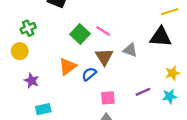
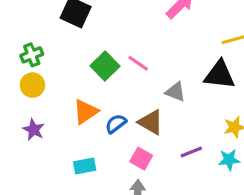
yellow circle: (20, 51) -> (32, 85), moved
brown triangle: (104, 57) -> (151, 122), moved, turned -30
pink square: (108, 98) -> (141, 159), turned 32
cyan rectangle: (43, 109) -> (85, 166), moved

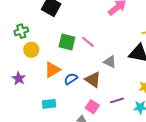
green square: (105, 66) -> (67, 42), turned -36
yellow circle: (32, 85) -> (31, 50), moved
pink square: (141, 159) -> (92, 107), moved

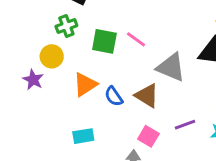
green cross: (21, 31) -> (66, 26), moved
gray triangle: (110, 62) -> (171, 67), size x1.5
purple star: (19, 78) -> (33, 80), moved
blue semicircle: (71, 79) -> (114, 96), turned -88

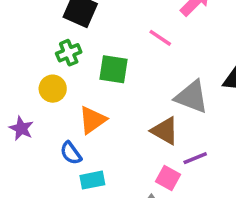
pink line: (136, 39) -> (160, 38), moved
purple star: (33, 80) -> (21, 128), moved
blue semicircle: (114, 96) -> (71, 153), moved
purple line: (185, 125) -> (195, 158), moved

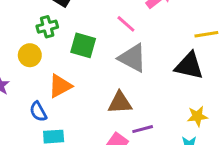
gray triangle: (192, 97) -> (132, 58), moved
brown triangle: (165, 131) -> (120, 103), turned -40

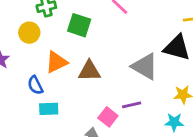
gray triangle: (132, 58) -> (145, 66), moved
brown triangle: (120, 103) -> (89, 71), moved

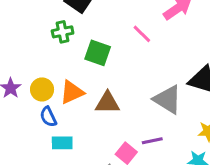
yellow circle: (29, 33) -> (42, 89), moved

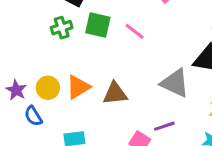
pink line: (142, 34) -> (135, 31), moved
green square: (98, 53) -> (98, 25), moved
blue semicircle: (48, 117) -> (33, 116), moved

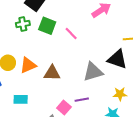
gray triangle: (175, 83) -> (93, 72), turned -50

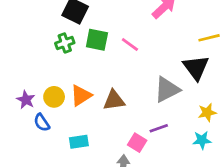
black triangle: (117, 59) -> (196, 68), turned 45

